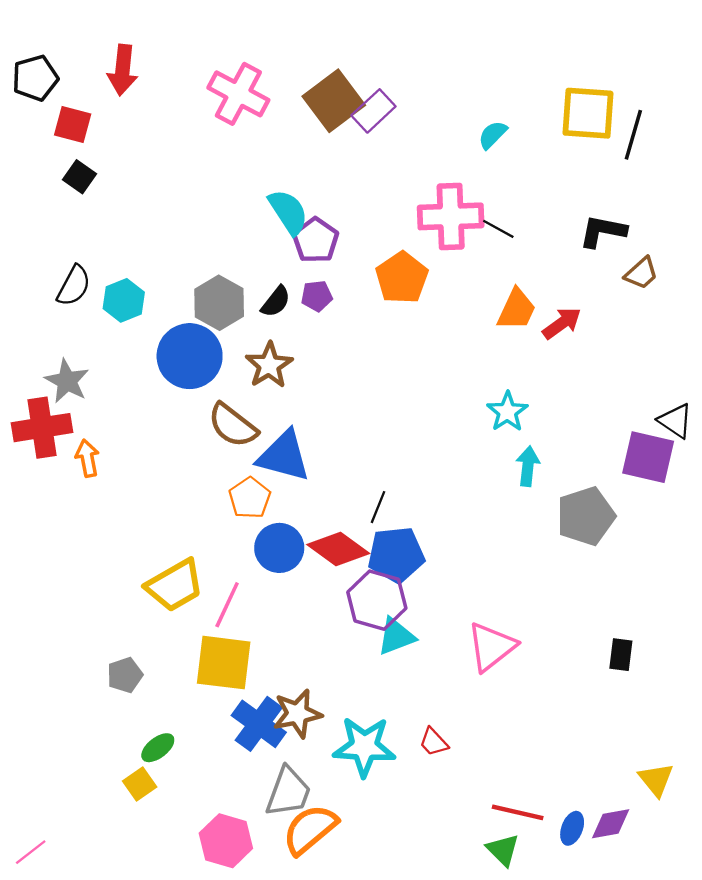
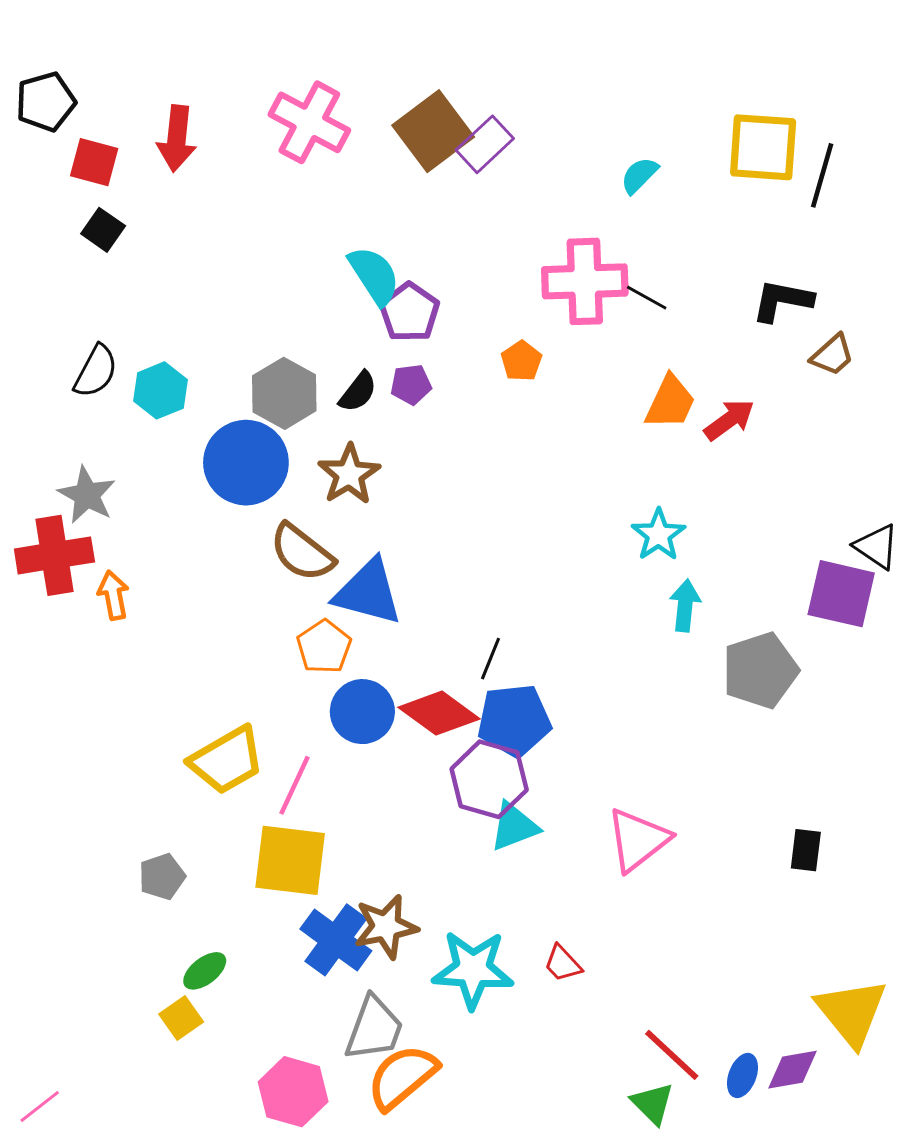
red arrow: (123, 70) -> (177, 138), moved
orange pentagon: (402, 278) -> (521, 361), size x0.6
yellow triangle: (656, 779) -> (851, 1012), size x1.6
red line: (518, 812) -> (672, 1055), turned 30

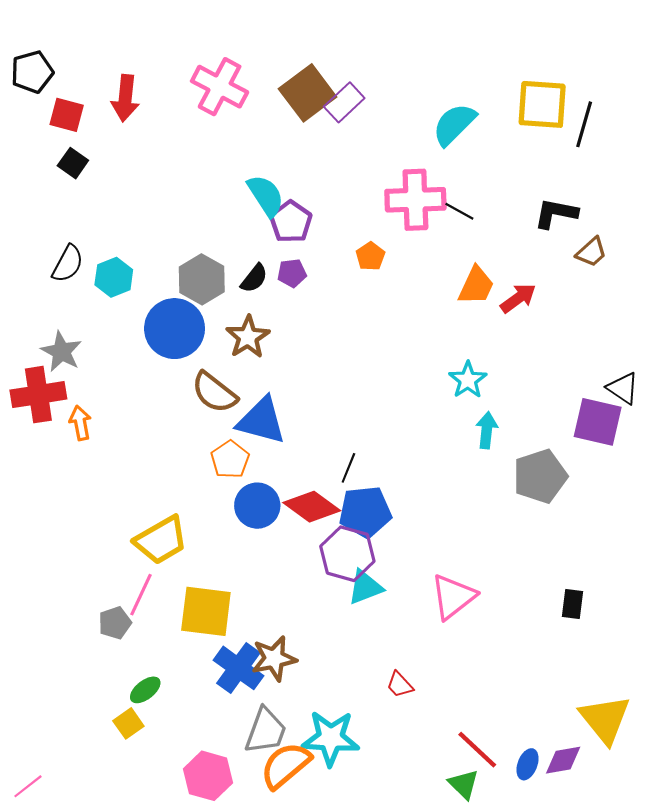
cyan semicircle: (639, 175) -> (454, 124), size x1.6
pink line: (295, 785) -> (141, 595), moved
cyan star: (473, 969) -> (331, 738), moved

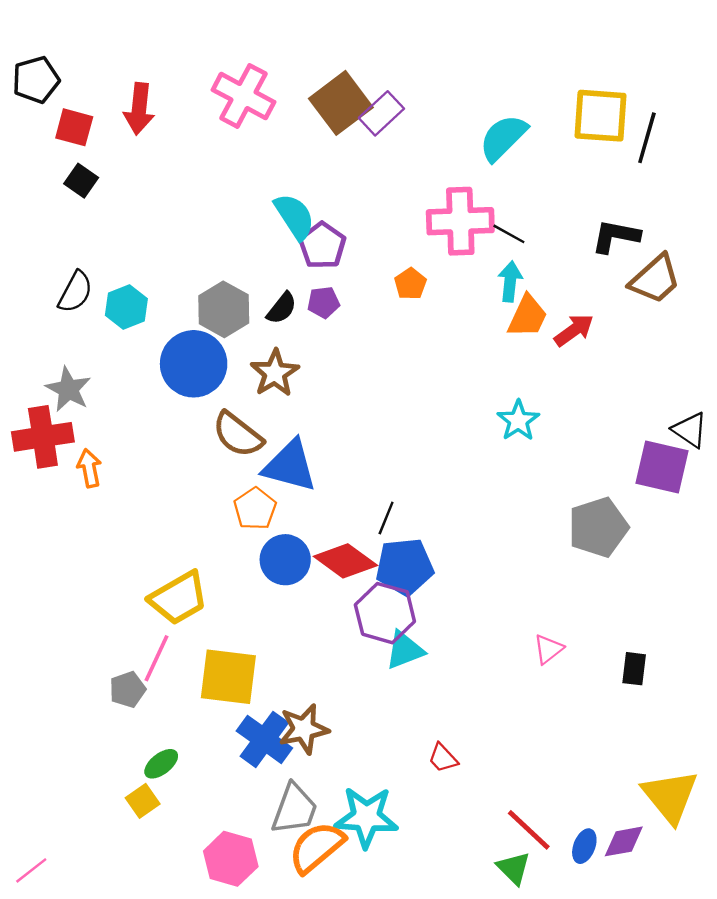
brown trapezoid: (591, 252) -> (655, 279), size x1.5
cyan arrow: (487, 430) -> (510, 281), moved
pink triangle: (453, 597) -> (548, 649), moved, size x0.6

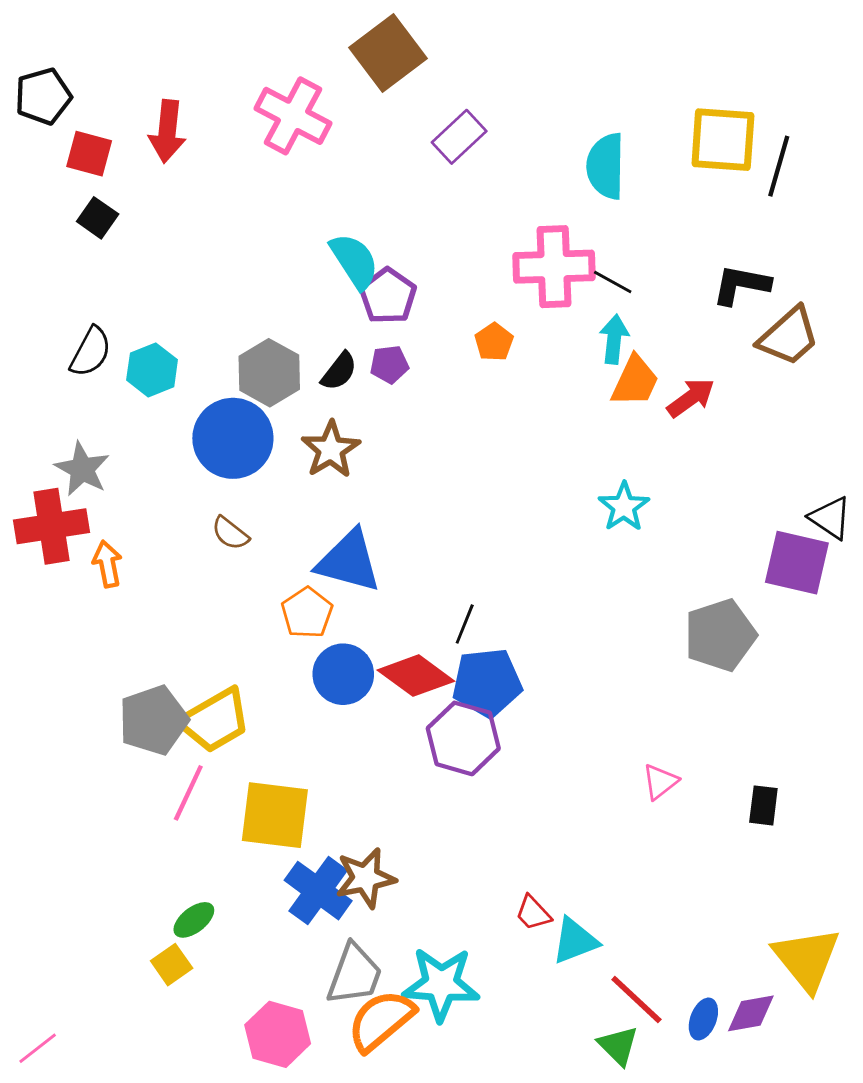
brown square: (341, 103) -> (388, 53), moved
cyan semicircle: (503, 138) -> (606, 166), turned -44
brown semicircle: (238, 435) -> (230, 533), moved, size x0.6
cyan triangle: (405, 650) -> (575, 941), moved
gray pentagon: (128, 690) -> (153, 720), moved, size x1.6

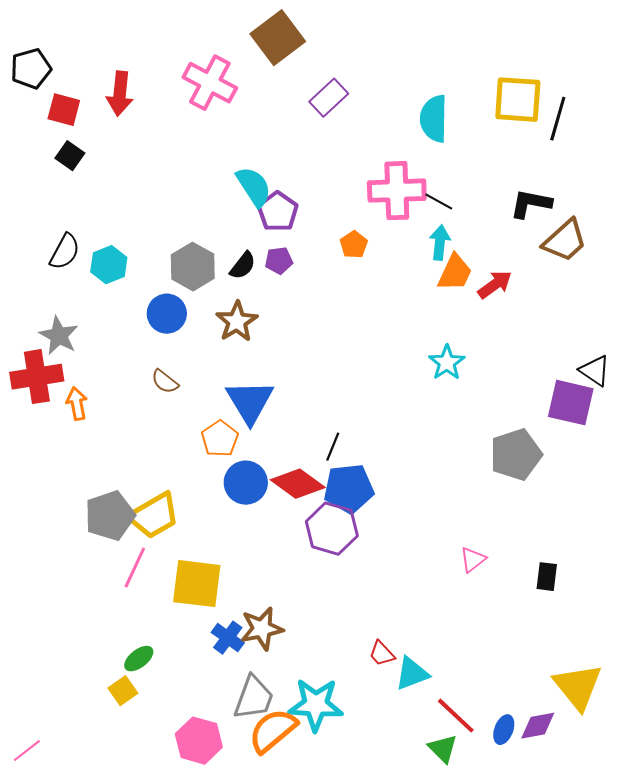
blue circle: (233, 438) -> (167, 314), size x0.7
blue triangle: (349, 561) -> (250, 402), turned 44
blue cross: (318, 891) -> (228, 638), size x0.7

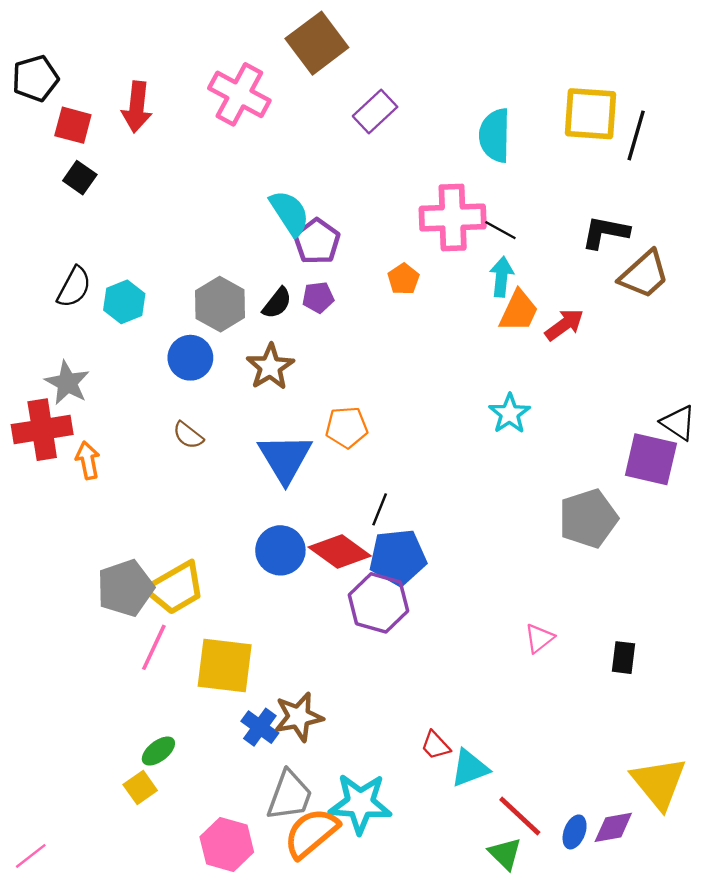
orange pentagon: (220, 439) -> (347, 427), moved, turned 30

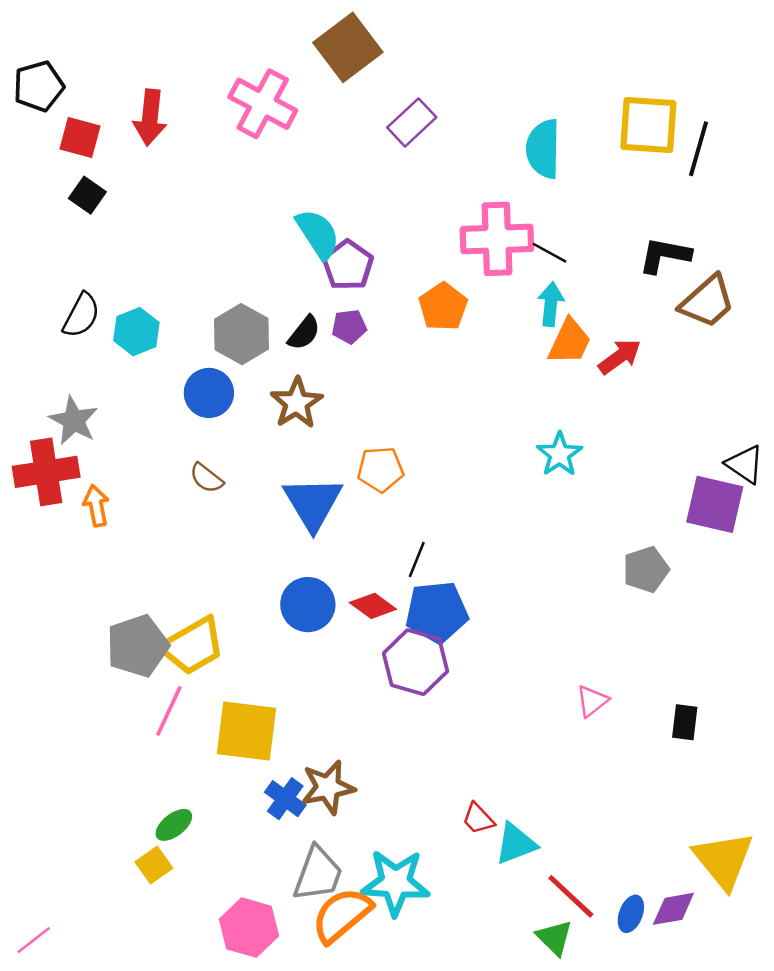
orange pentagon: (404, 279) -> (443, 307), size x1.4
gray pentagon: (588, 518) -> (646, 569), size x0.7
red diamond: (340, 552) -> (373, 606), size x0.7

